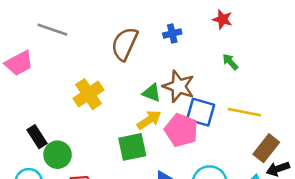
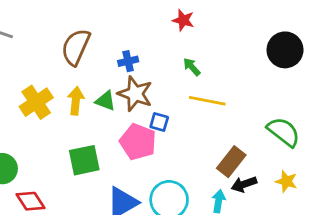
blue cross: (172, 34) -> (128, 61), moved
blue square: (201, 112) -> (159, 122), size x0.6
yellow line: (244, 112) -> (207, 101), moved
yellow arrow: (149, 120) -> (76, 101), moved, turned -50

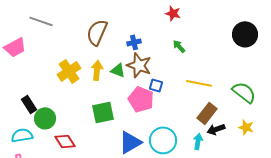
yellow line: (207, 101) -> (199, 83), moved

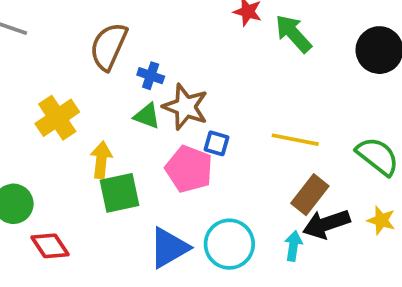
blue cross: (134, 42) -> (151, 76), moved, turned 32
green arrow: (179, 46) -> (293, 34), moved, size x1.6
yellow arrow: (97, 70) -> (101, 160), moved
black arrow: (216, 129) -> (326, 224), size x1.4

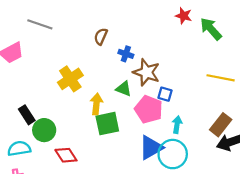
brown semicircle: (109, 46) -> (101, 36), size x0.6
green triangle: (147, 116) -> (124, 89), moved
yellow line: (295, 140) -> (221, 78), moved
cyan arrow: (293, 246) -> (177, 125), moved
blue triangle: (169, 248) -> (151, 148), moved

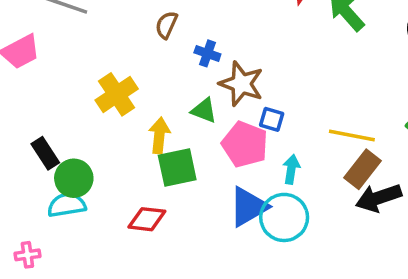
yellow line: (221, 78) -> (352, 135), moved
cyan semicircle: (19, 149) -> (67, 205), moved
red diamond: (66, 155) -> (147, 219), moved, turned -50

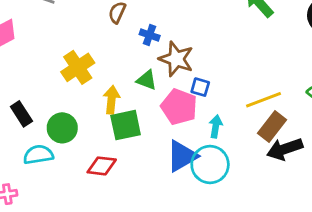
yellow line: (352, 135) -> (264, 100), turned -32
green circle: (74, 178) -> (62, 128), moved

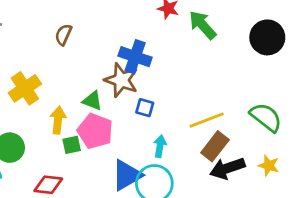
blue cross: (150, 35) -> (135, 57), moved, size x1.6
pink pentagon: (179, 107) -> (95, 131), moved
green square: (126, 125) -> (72, 145), size x0.6

